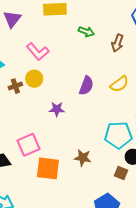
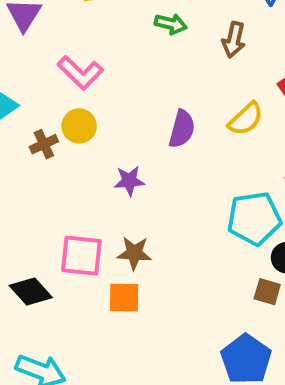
pink square: (28, 145) -> (81, 256), turned 35
brown star: (83, 158) -> (134, 253), moved
orange square: (48, 168) -> (124, 298), size x0.7

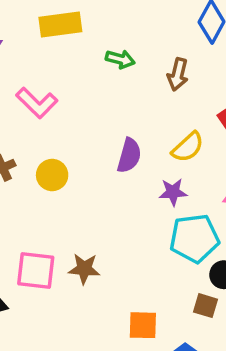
yellow circle: (79, 126) -> (52, 175), moved
purple star: (129, 181) -> (173, 192), moved
orange square: (124, 298) -> (143, 325), moved

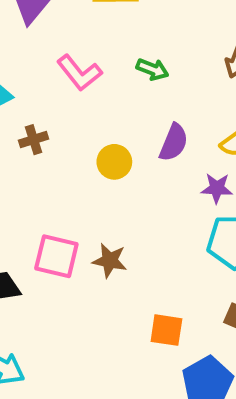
green arrow: (120, 59) -> (152, 69), moved
yellow circle: (52, 175) -> (114, 162), moved

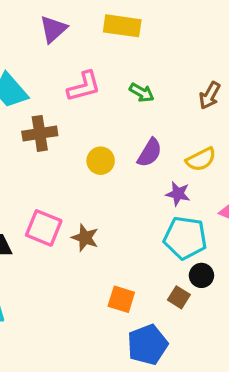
pink L-shape: (79, 73) -> (84, 86), turned -75
brown cross: (34, 140) -> (40, 133), size x1.5

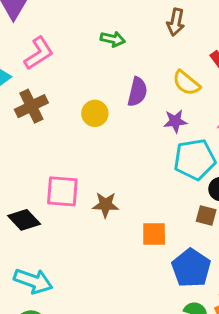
pink L-shape: (84, 86) -> (39, 53), moved
yellow semicircle: (201, 159) -> (186, 83), turned 84
brown star: (85, 238) -> (106, 205), moved

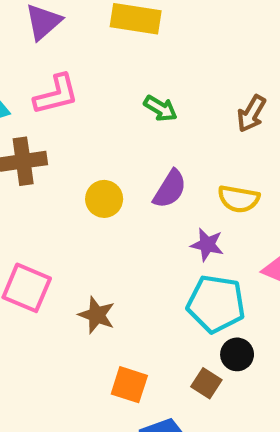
yellow semicircle: (186, 83) -> (239, 199), turned -48
brown star: (106, 205) -> (97, 315), moved

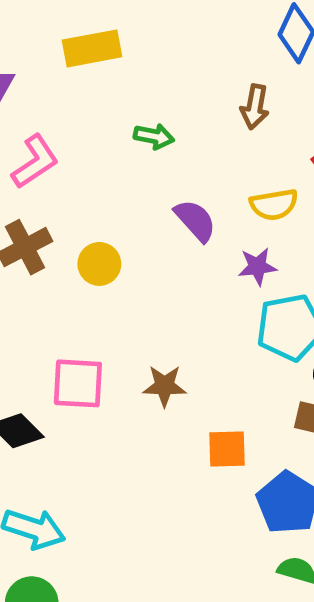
purple semicircle: (170, 189) -> (195, 220), turned -54
yellow circle: (104, 199) -> (99, 264), moved

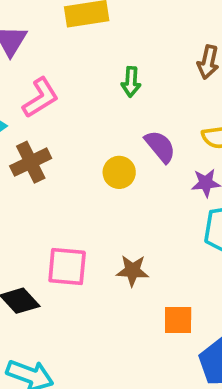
green arrow: (154, 136) -> (131, 82), turned 80
yellow circle: (99, 264) -> (119, 172), moved

